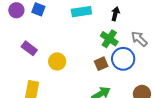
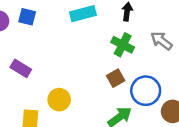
blue circle: (123, 59) -> (146, 91), moved
yellow circle: (57, 61) -> (59, 100), moved

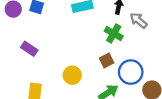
gray arrow: (161, 41) -> (139, 20), moved
yellow circle: (59, 100) -> (72, 75), moved

